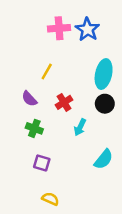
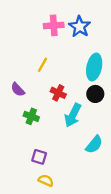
purple semicircle: (29, 99) -> (18, 89), moved
red cross: (64, 102) -> (58, 93), turned -32
cyan arrow: (80, 127) -> (73, 115), size x1.5
purple square: (42, 163) -> (39, 157), moved

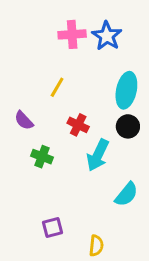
purple square: (39, 157) -> (53, 228), moved, turned -32
yellow semicircle: (46, 180) -> (96, 246), moved, turned 72

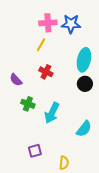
blue star: (107, 36) -> (71, 24), turned -30
yellow line: (57, 87) -> (41, 45), moved
red cross: (78, 125) -> (46, 72), moved
cyan arrow: (98, 155) -> (52, 113), moved

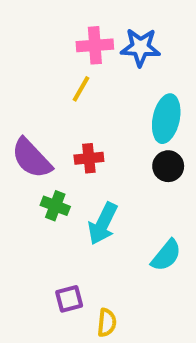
red cross: (46, 72) -> (89, 158), moved, turned -32
purple semicircle: (16, 80) -> (31, 158), size x1.6
yellow semicircle: (64, 163) -> (107, 323), moved

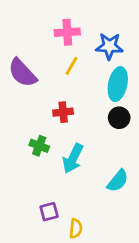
blue star: (140, 47) -> (109, 46), moved
yellow line: (81, 89) -> (71, 66), moved
purple semicircle: (31, 158) -> (22, 73), moved

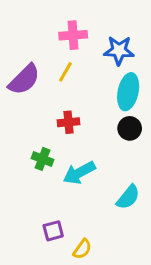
yellow line: (71, 66) -> (65, 72), moved
purple semicircle: (22, 73) -> (24, 79), turned -92
cyan arrow: (73, 158) -> (79, 173), turned 36
yellow semicircle: (76, 228) -> (82, 249), turned 30

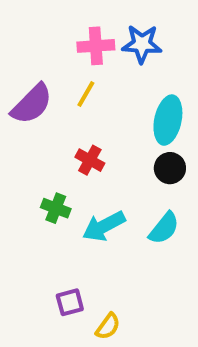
blue star: (119, 50) -> (142, 44), moved
red cross: (68, 122) -> (90, 160), turned 35
cyan semicircle: (128, 197) -> (164, 228), moved

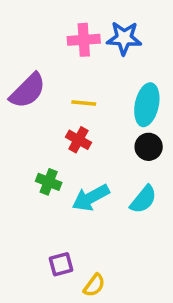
yellow line: (86, 94) -> (84, 103), moved, turned 65

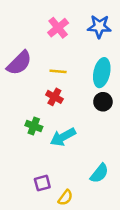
blue star: (124, 38) -> (99, 27), moved
pink cross: (84, 40) -> (58, 28), turned -35
cyan semicircle: (143, 199) -> (99, 173), moved

